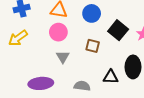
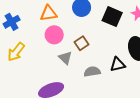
brown square: (93, 46) -> (82, 43), moved, turned -32
gray semicircle: (82, 86) -> (92, 72), moved

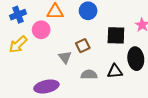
black square: (112, 17) -> (116, 35), moved, turned -30
pink circle: (54, 35) -> (41, 30), moved

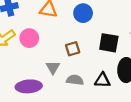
pink circle: (41, 30) -> (29, 38), moved
gray triangle: (65, 57) -> (53, 67), moved

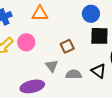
blue circle: (83, 13) -> (91, 14), moved
black triangle: (102, 80) -> (99, 71), turned 42

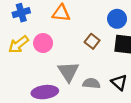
brown square: (67, 46) -> (92, 41), moved, turned -32
gray triangle: (52, 66) -> (68, 72), size x1.5

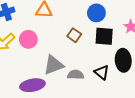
gray triangle: (68, 72) -> (54, 65), turned 45

